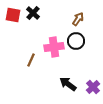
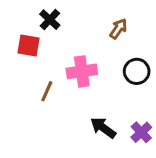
red square: (13, 15) -> (29, 45), moved
black circle: (76, 41) -> (137, 71), moved

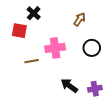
brown line: (47, 91) -> (32, 61), turned 56
purple cross: (141, 132) -> (95, 89), turned 32

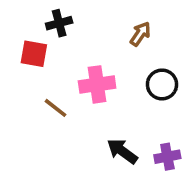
black cross: (34, 13) -> (59, 23), turned 32
brown line: (32, 61) -> (56, 108), turned 48

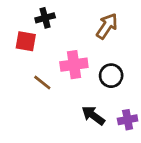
brown arrow: (140, 34) -> (107, 26), size x1.4
black circle: (162, 84) -> (111, 76), moved

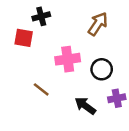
brown line: (42, 83) -> (41, 89), moved
purple cross: (128, 120) -> (117, 98), moved

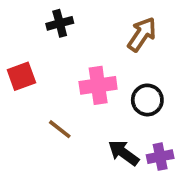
red square: (24, 38) -> (21, 76), moved, turned -30
purple cross: (117, 98) -> (160, 157), moved

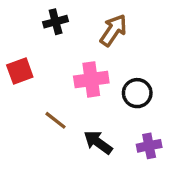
brown arrow: (142, 34) -> (113, 30), moved
black arrow: (124, 153) -> (98, 142), moved

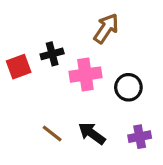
black cross: (56, 22) -> (52, 54), moved
brown line: (56, 120) -> (52, 133), moved

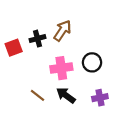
brown arrow: (106, 28) -> (62, 31), moved
pink cross: (85, 75) -> (61, 68), moved

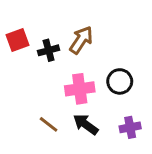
red square: (14, 48) -> (17, 40), moved

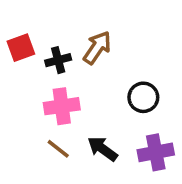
pink cross: (80, 89) -> (62, 106), moved
purple cross: (130, 127) -> (156, 152), size x1.4

